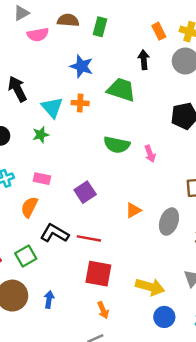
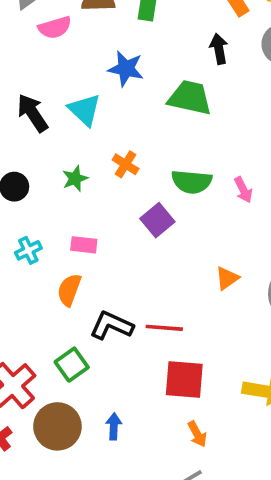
orange cross: (80, 103) -> (126, 164), moved, turned 35
cyan triangle: (52, 107) -> (85, 110), moved
purple square: (85, 192) -> (157, 220), moved

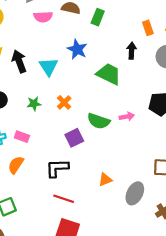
pink arrow: (243, 190) -> (127, 117), moved, turned -88
pink rectangle: (84, 245) -> (22, 137), moved
black L-shape: (111, 325) -> (57, 168), moved, turned -40

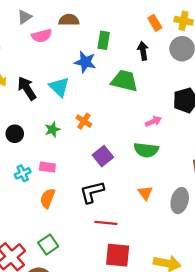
green rectangle: (98, 17) -> (104, 40), moved
green semicircle: (99, 121) -> (146, 150), moved
orange triangle: (105, 180) -> (145, 193), turned -32

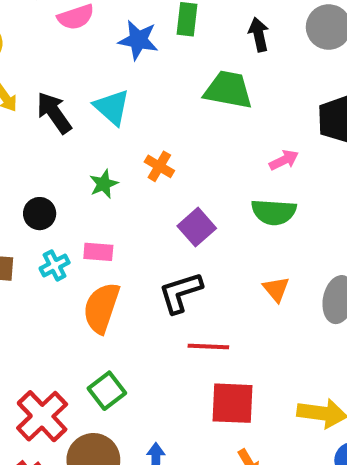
blue star: (85, 62) -> (138, 40), moved
black circle: (15, 134) -> (40, 214), moved
orange semicircle: (48, 198) -> (101, 308), size x1.4

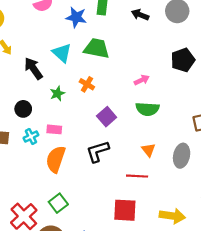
black arrow: (259, 35) -> (140, 15), turned -56
green trapezoid: (228, 90) -> (97, 48), moved
black arrow: (54, 113) -> (33, 68), moved
pink arrow: (284, 160) -> (142, 80), moved
red line: (208, 346) -> (137, 176), moved

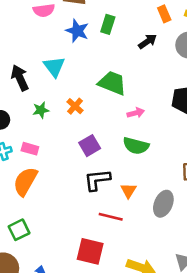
black arrow: (140, 15) -> (148, 41), turned 112
green trapezoid: (97, 48) -> (112, 83), moved
black L-shape: (98, 151) -> (97, 180), moved

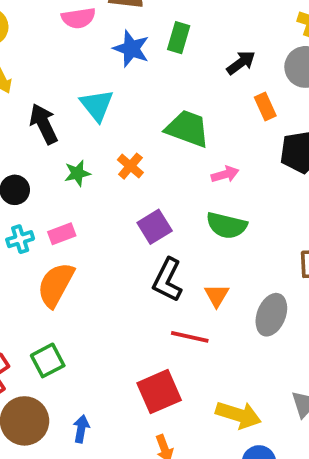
orange rectangle: (164, 14) -> (265, 106), moved
pink rectangle: (30, 149) -> (62, 234), turned -35
black L-shape: (97, 180) -> (167, 280), turned -56
red square: (90, 251) -> (159, 392), turned -36

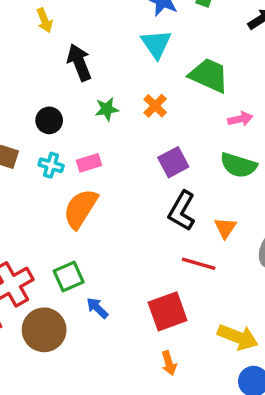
cyan triangle: (97, 105) -> (156, 44), moved
cyan cross: (20, 239) -> (51, 165), turned 30
blue arrow: (81, 429) -> (97, 308), moved, turned -60

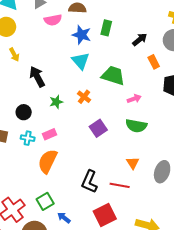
black L-shape: (182, 211) -> (89, 182), moved

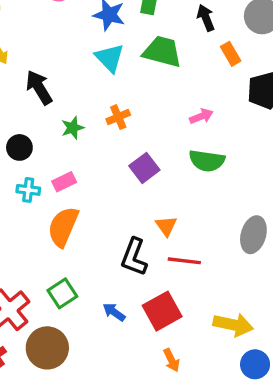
black arrow: (140, 39) -> (206, 18), turned -70
green trapezoid: (113, 76) -> (162, 52), moved
orange cross: (84, 97) -> (118, 117), turned 32
orange triangle: (133, 163) -> (166, 226), moved
blue arrow: (64, 218) -> (114, 312), moved

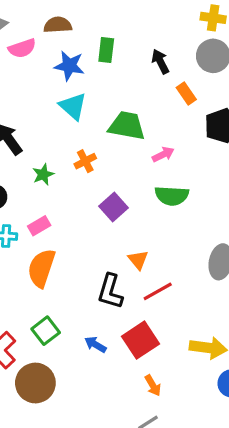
green trapezoid: (162, 52) -> (127, 126), moved
red line: (184, 261) -> (158, 291), turned -32

